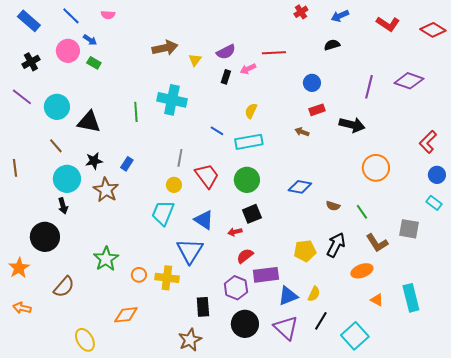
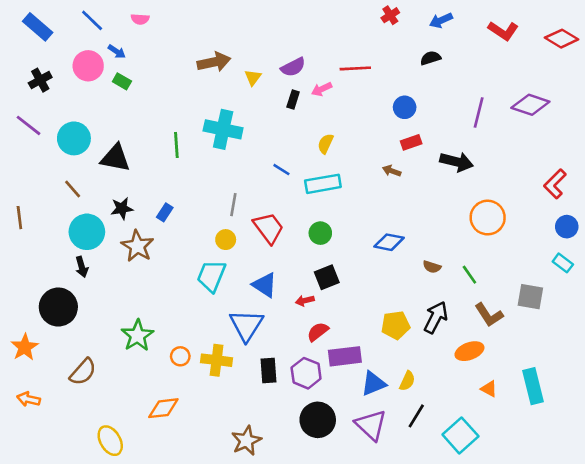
green circle: (247, 180) -> (320, 233), size x0.7
black rectangle: (203, 307) -> (268, 371), moved

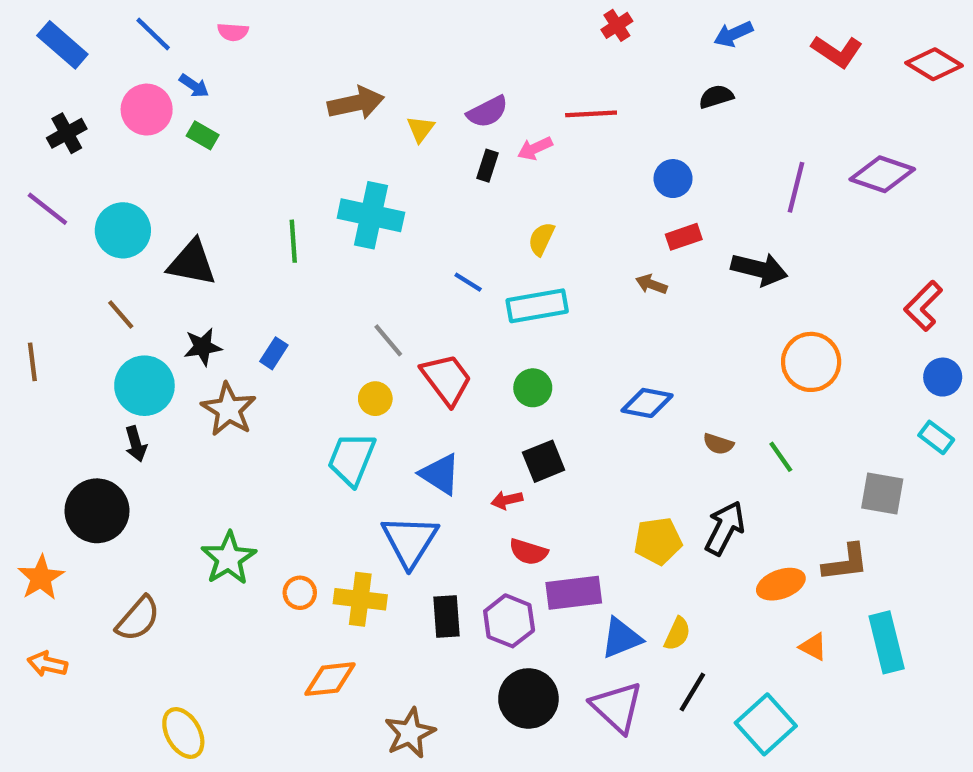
red cross: (390, 15) -> (617, 25), moved
gray line: (233, 205) -> (388, 340), turned -50
brown L-shape: (489, 315) -> (846, 563), moved, turned -64
red semicircle: (318, 332) -> (528, 552), turned -125
orange diamond: (163, 408) -> (330, 679), moved

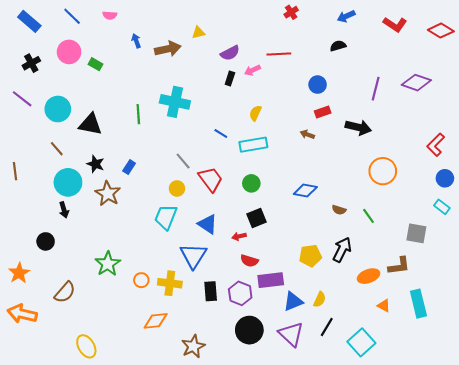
blue arrow: (194, 86) -> (136, 41), moved, turned -144
yellow triangle: (421, 129) -> (198, 33), moved, turned 40
black star: (203, 347) -> (95, 164), turned 30
black circle: (97, 511) -> (46, 241), size x0.6
orange arrow: (47, 664) -> (22, 314), size x1.6

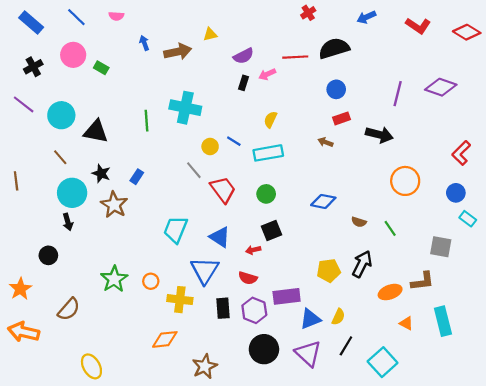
black semicircle: (338, 46) -> (334, 48), moved, size x1.8
blue circle: (445, 178) -> (456, 193), moved
yellow circle: (177, 188) -> (210, 146), moved
red semicircle: (249, 261) -> (248, 278), moved
orange circle: (141, 280) -> (151, 281), moved

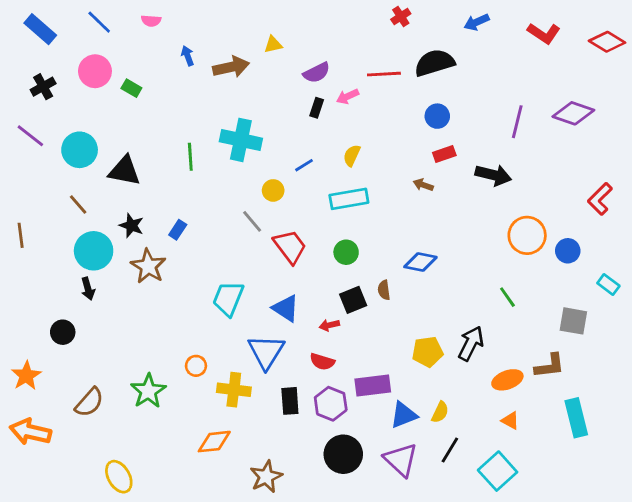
blue line: (234, 141) -> (304, 165), moved, turned -64
blue circle: (456, 193) -> (568, 251), moved
brown semicircle: (359, 222) -> (384, 290), moved, turned 64
green star: (114, 279) -> (148, 391), moved
orange triangle: (406, 323) -> (510, 421), moved

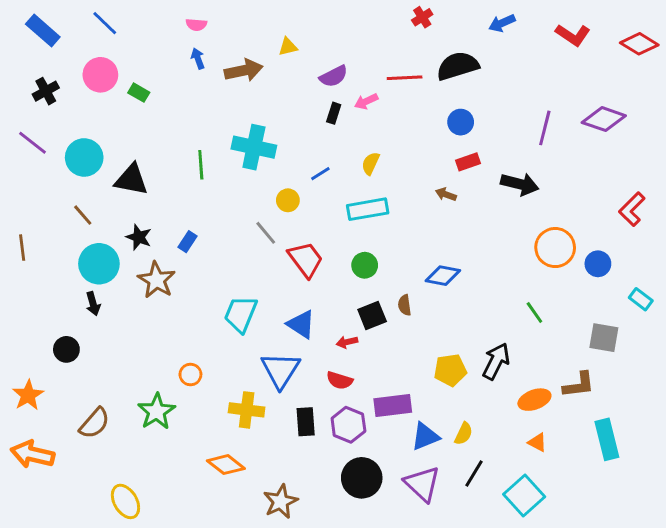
pink semicircle: (151, 21) -> (196, 25), moved
orange circle: (196, 366) -> (190, 375), moved
orange diamond: (214, 442) -> (226, 465), turned 44

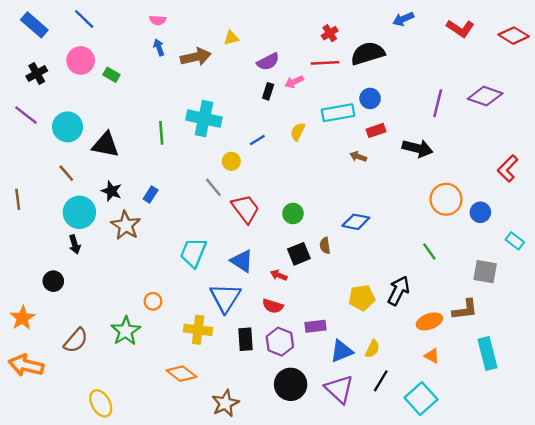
red cross: (422, 17) -> (330, 33), moved
cyan rectangle: (368, 209) -> (338, 113), moved
red arrow: (347, 342) -> (279, 275), turned 35
purple rectangle: (393, 406) -> (315, 326), size x0.7

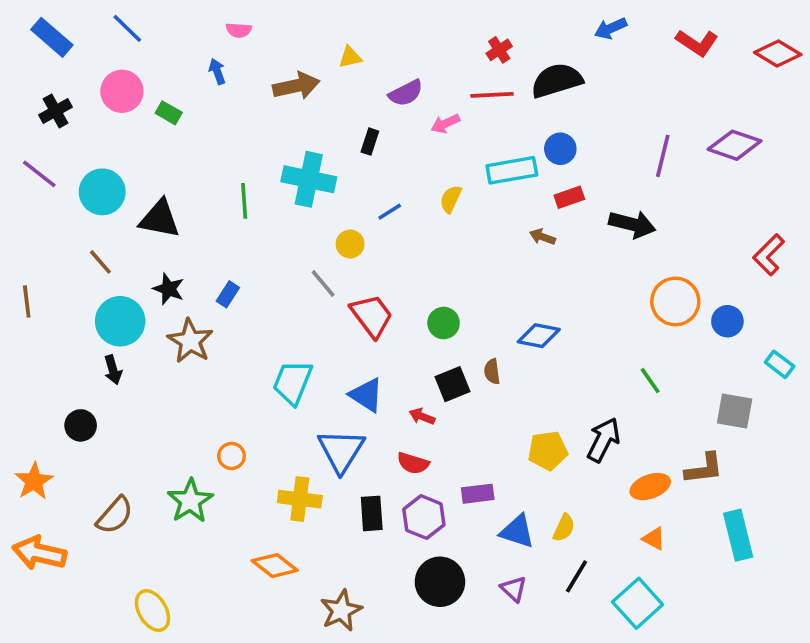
blue arrow: (159, 47) -> (217, 71), moved
black rectangle: (268, 91) -> (370, 142), moved
blue triangle: (342, 351) -> (517, 531), turned 40
purple triangle: (339, 389) -> (514, 589), size x0.6

